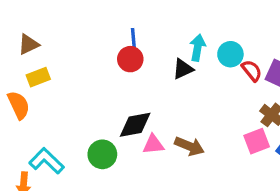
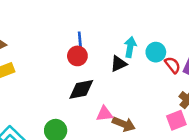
black diamond: (135, 125) -> (81, 89), moved
pink triangle: (153, 144) -> (104, 114), moved

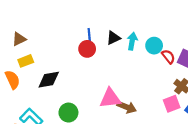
black triangle: (119, 64) -> (113, 38), moved
black diamond: (81, 89) -> (49, 80), moved
pink triangle: (104, 114) -> (110, 98), size x1.5

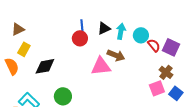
yellow rectangle: (26, 61) -> (24, 49), turned -40
pink triangle: (110, 98) -> (101, 66), moved
brown arrow: (127, 107) -> (116, 55), moved

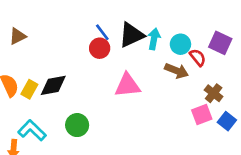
blue line: (82, 26) -> (102, 32), turned -32
black triangle: (104, 28) -> (131, 35), size x1.5
purple square: (171, 47) -> (220, 43), moved
yellow rectangle: (24, 49) -> (29, 89), moved
brown arrow: (116, 55) -> (176, 71), moved

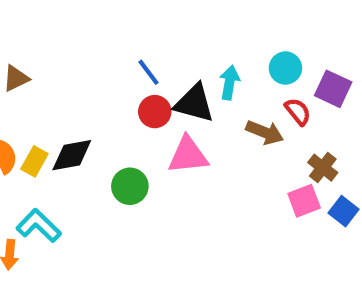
black triangle: (131, 35) -> (194, 103), moved, turned 40
cyan circle: (180, 44) -> (285, 68), moved
red circle: (100, 48) -> (155, 112), moved
green circle: (77, 125) -> (130, 186), moved

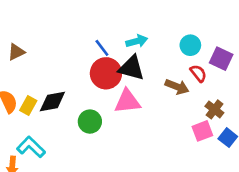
cyan arrow: (229, 83) -> (137, 41), moved, turned 65
red circle: (155, 112) -> (106, 73), size x1.5

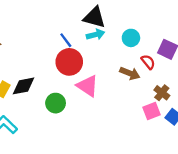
cyan circle: (190, 45) -> (131, 38), moved
black triangle: (131, 68) -> (94, 17), moved
pink triangle: (127, 101) -> (88, 86), turned 40

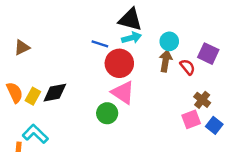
blue line: (66, 40) -> (100, 44), turned -35
red circle: (69, 62) -> (119, 63), moved
brown arrow: (130, 73) -> (166, 61), moved, turned -102
green circle: (56, 103) -> (107, 113), moved

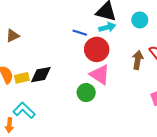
cyan circle: (169, 41) -> (140, 20), moved
brown arrow: (166, 61) -> (138, 60), moved
yellow rectangle: (33, 96) -> (22, 78), turned 48

